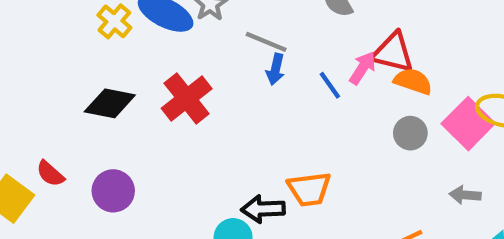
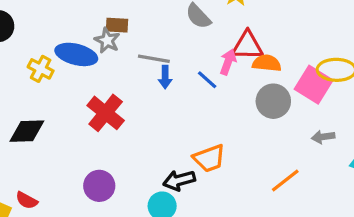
black diamond: (110, 103) -> (27, 131), moved
gray circle: (410, 133) -> (273, 101), size x1.4
red semicircle: (50, 174) -> (27, 200), moved
purple circle: (113, 191) -> (99, 186), moved

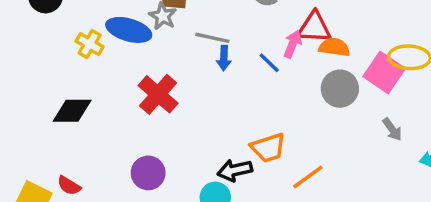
gray arrow: (323, 137) -> (392, 129), turned -120
orange line: (285, 180) -> (308, 177), moved

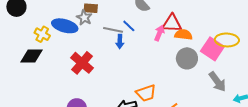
blue line: (269, 63) -> (129, 26), moved
black diamond: (72, 111) -> (32, 56), moved
gray arrow: (392, 129) -> (217, 82), size x1.5

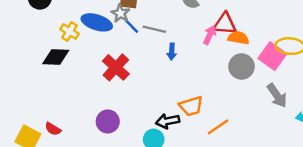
blue line: (129, 26) -> (132, 26), moved
blue arrow: (120, 42) -> (172, 52), moved

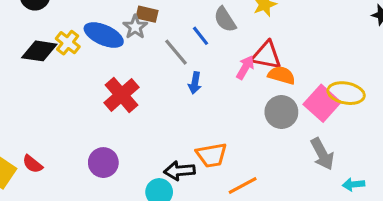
blue line: (132, 26) -> (200, 36), moved
gray line: (154, 29) -> (176, 52), turned 30
black diamond: (56, 57) -> (39, 51), moved

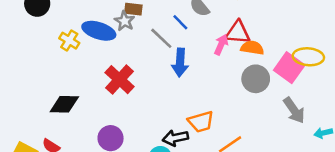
black diamond: (39, 51) -> (64, 104), moved
blue arrow: (195, 83) -> (180, 62), size x1.5

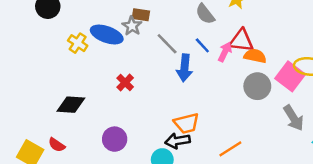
blue line: (180, 22) -> (202, 45), moved
red cross: (119, 80) -> (125, 82), size x0.6
orange trapezoid: (201, 122) -> (186, 123), moved

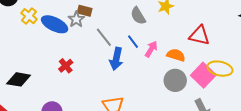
red triangle: (241, 41) -> (199, 35), moved
yellow cross: (78, 43) -> (29, 16), moved

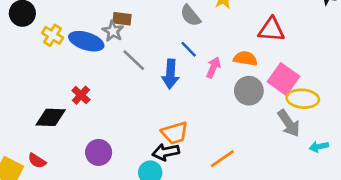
gray line: (104, 37) -> (134, 60), moved
pink arrow: (151, 49) -> (213, 67), moved
red cross: (66, 66) -> (81, 95), moved
yellow ellipse: (220, 69) -> (303, 99), moved

